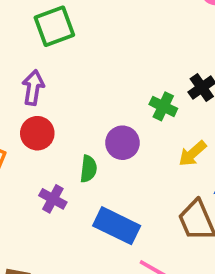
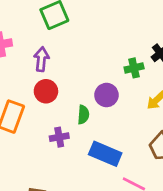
green cross: (163, 106) -> (134, 68), turned -36
purple cross: (53, 199) -> (59, 137), turned -36

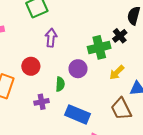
purple arrow: (41, 59) -> (51, 38), moved
green cross: (134, 68) -> (99, 47), size x1.5

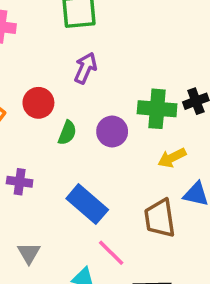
green semicircle: (60, 84) -> (67, 133), moved
purple cross: (42, 102) -> (20, 182), moved

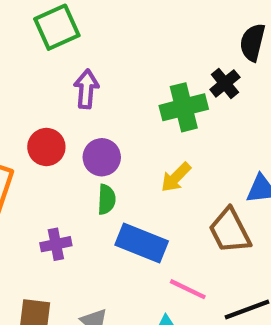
purple circle: (112, 132) -> (102, 157), moved
green semicircle: (67, 133) -> (107, 199), moved
yellow arrow: (172, 158) -> (176, 177), moved

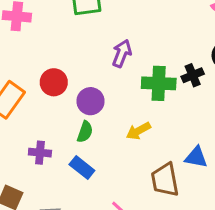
purple arrow: (86, 89) -> (122, 53), moved
blue rectangle: (142, 243) -> (82, 167), moved, size x0.7

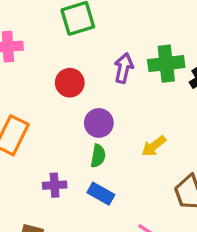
red circle: (54, 82) -> (70, 83), moved
green cross: (159, 83) -> (166, 64), moved

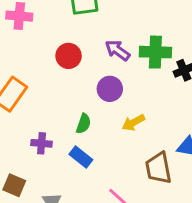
purple arrow: (124, 68) -> (118, 50), turned -75
purple circle: (99, 123) -> (110, 89), moved

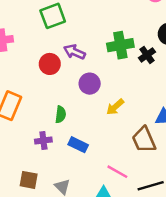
purple arrow: (118, 50) -> (74, 52), moved
green semicircle: (84, 124) -> (61, 114), moved

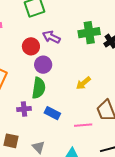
purple circle: (90, 84) -> (43, 65), moved
green semicircle: (61, 114) -> (39, 88), size x1.5
pink line: (117, 172) -> (83, 125), moved, turned -36

